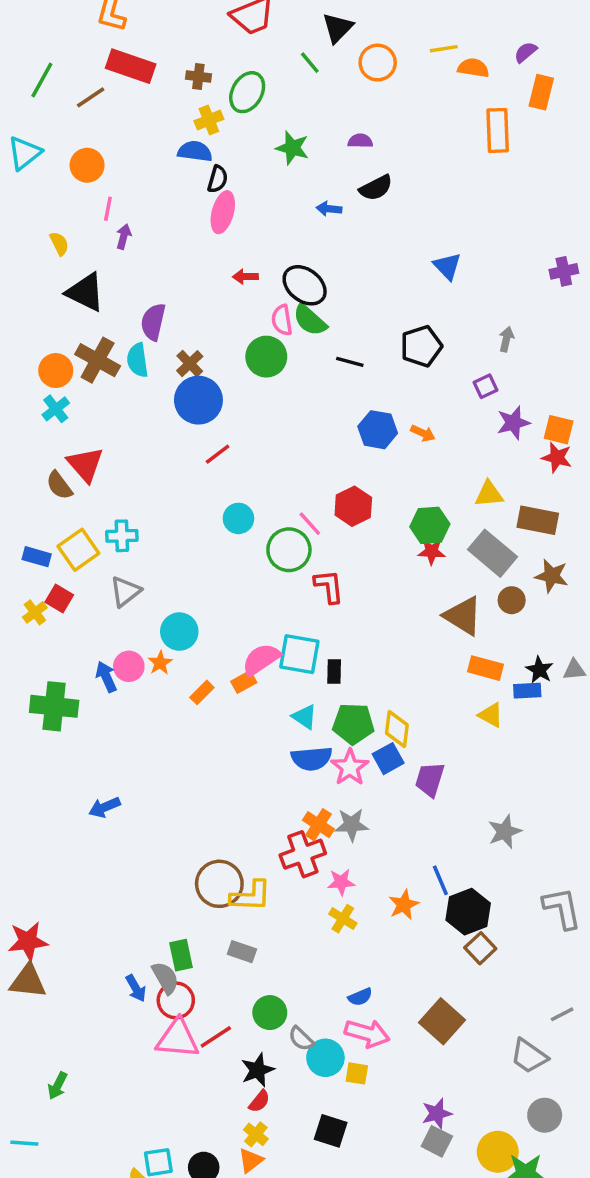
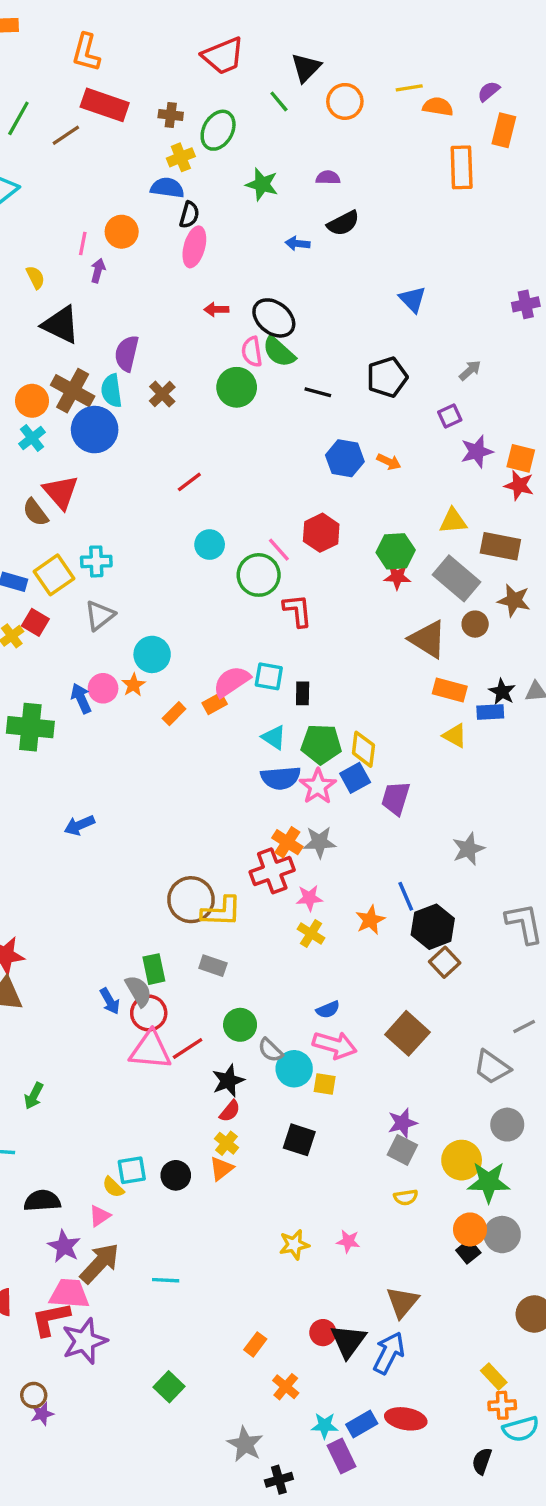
orange circle: (87, 165) -> (122, 232), moved
gray arrow: (506, 339) -> (470, 370), turned 35
blue circle: (198, 400) -> (95, 430), moved
cyan square: (299, 654) -> (269, 676), size x0.7

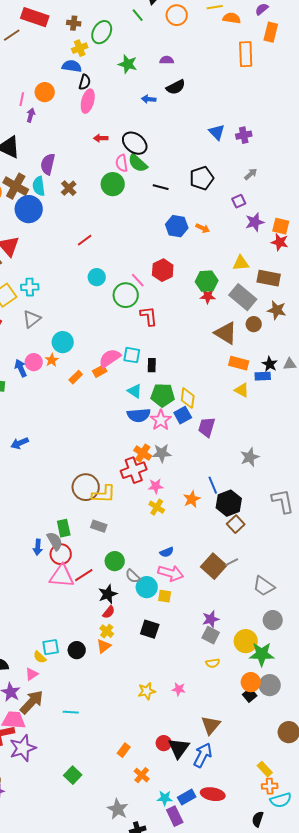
purple cross: (526, 304) -> (244, 135), moved
blue arrow: (110, 1001) -> (38, 547), turned 35
gray line: (524, 1027) -> (232, 562), moved

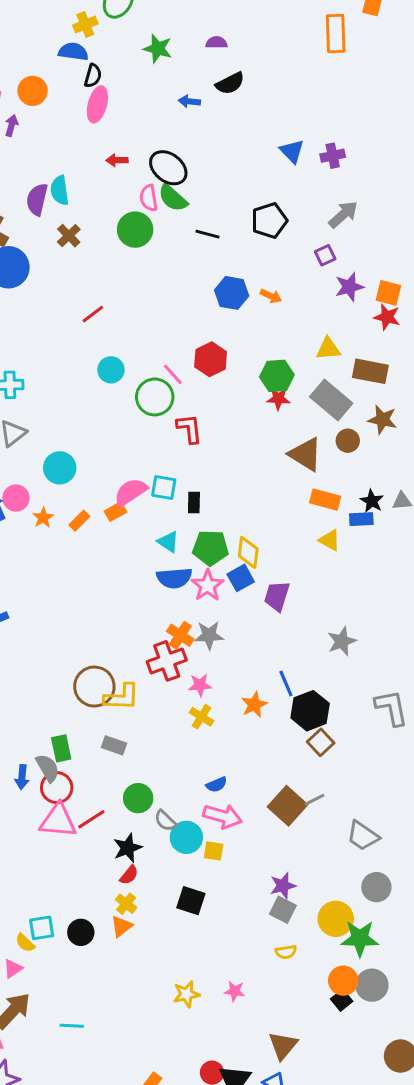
gray arrow: (251, 174) -> (343, 215), size x1.5
cyan semicircle: (39, 186) -> (60, 190), moved
orange star: (52, 360) -> (43, 518), moved

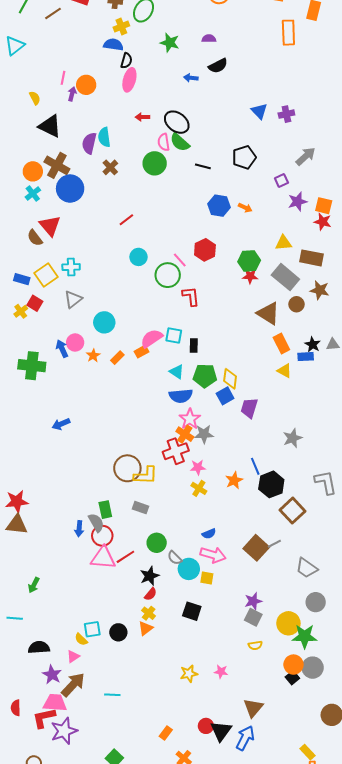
orange circle: (33, 91) -> (86, 85), moved
gray arrow: (343, 215) -> (306, 156), moved
orange rectangle: (325, 500) -> (281, 344), turned 48
pink star: (207, 585) -> (190, 419), moved
brown square: (321, 742) -> (292, 511), moved, size x1.4

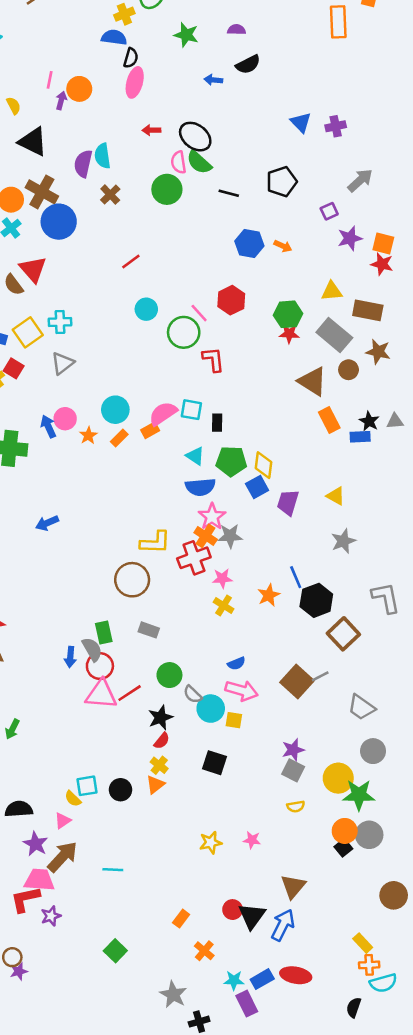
cyan circle: (104, 322) -> (115, 410), moved
yellow triangle: (284, 371) -> (336, 496), moved
yellow L-shape: (146, 475) -> (155, 542), moved
purple star: (64, 731) -> (51, 916), size x0.6

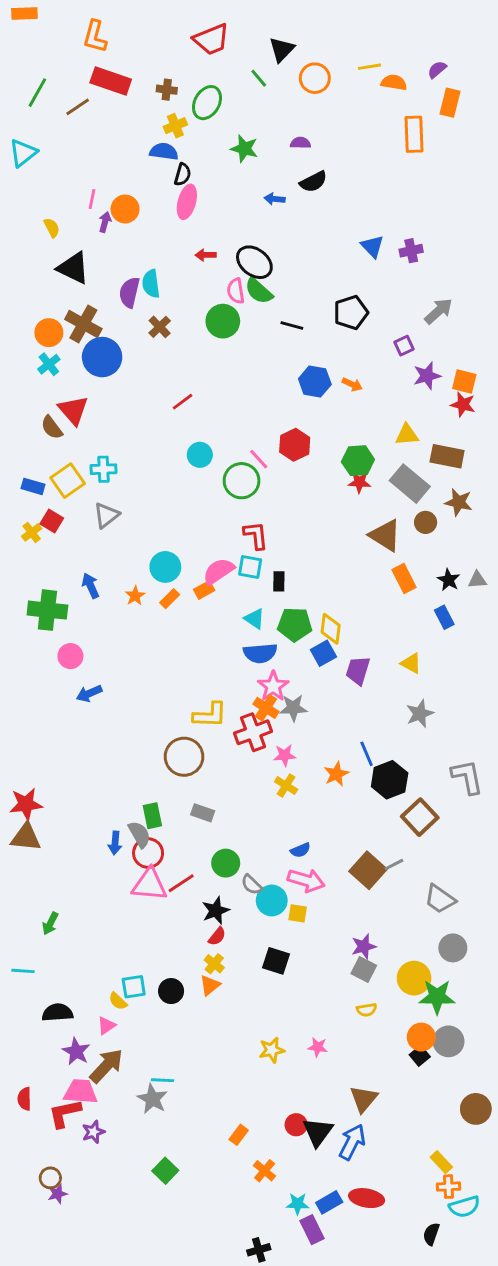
red L-shape: (213, 359) -> (256, 535), moved
pink circle: (65, 419) -> (70, 656), moved
blue rectangle: (360, 437) -> (444, 617), moved, turned 66
gray star: (173, 995) -> (152, 1099), moved

